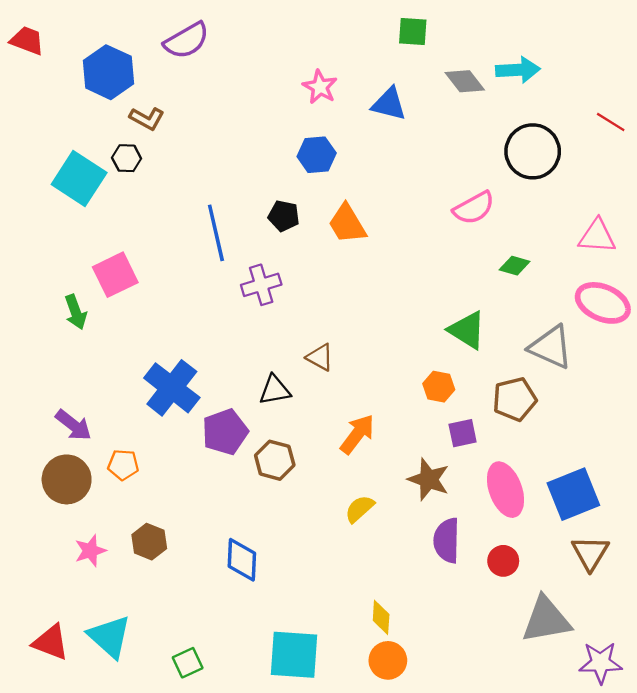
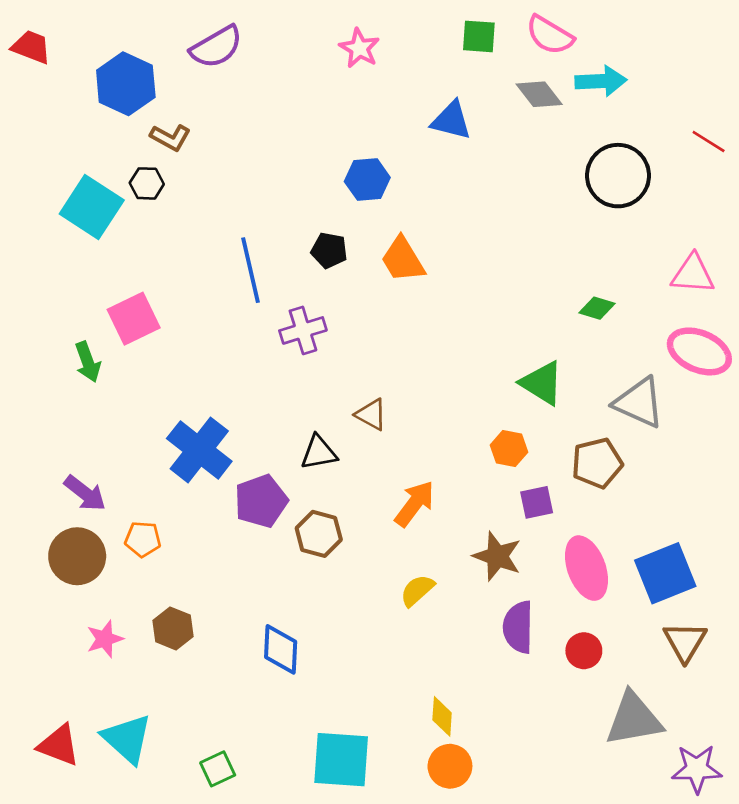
pink star: (320, 87) -> (359, 48), moved
pink semicircle: (474, 208) -> (550, 35), moved, turned 60

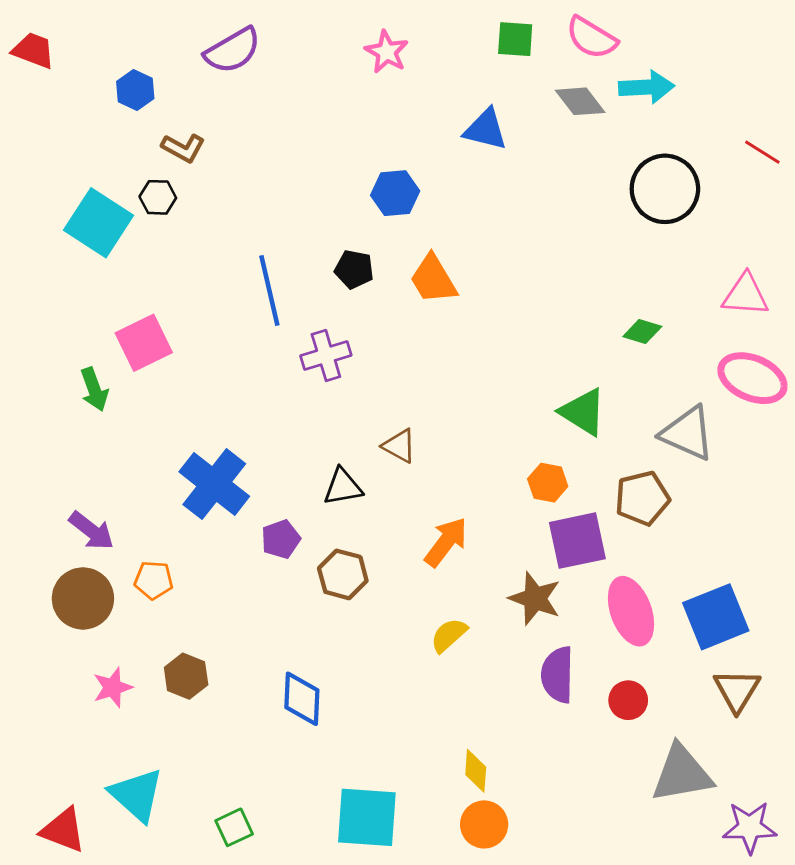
blue hexagon: (126, 84) -> (135, 90), size x0.6
purple pentagon: (261, 501) -> (281, 539), size x0.7
purple square: (537, 502) -> (577, 541), size x1.6
red triangle: (59, 745) -> (63, 830), moved

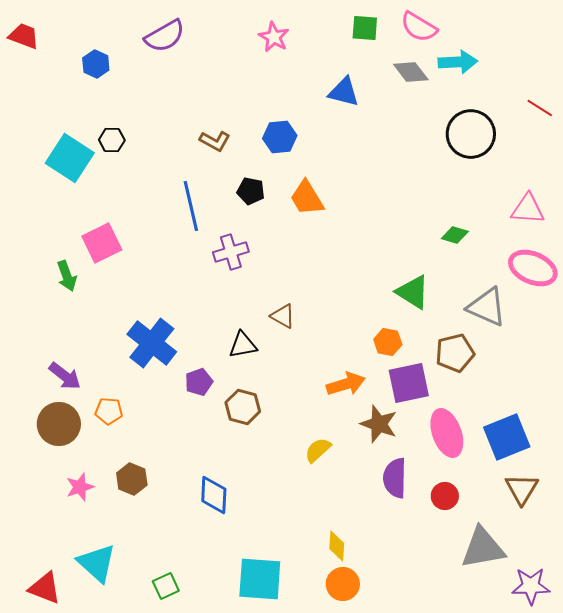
brown L-shape: (183, 148) -> (215, 141), moved
orange arrow: (446, 542) -> (346, 384), moved, turned 36

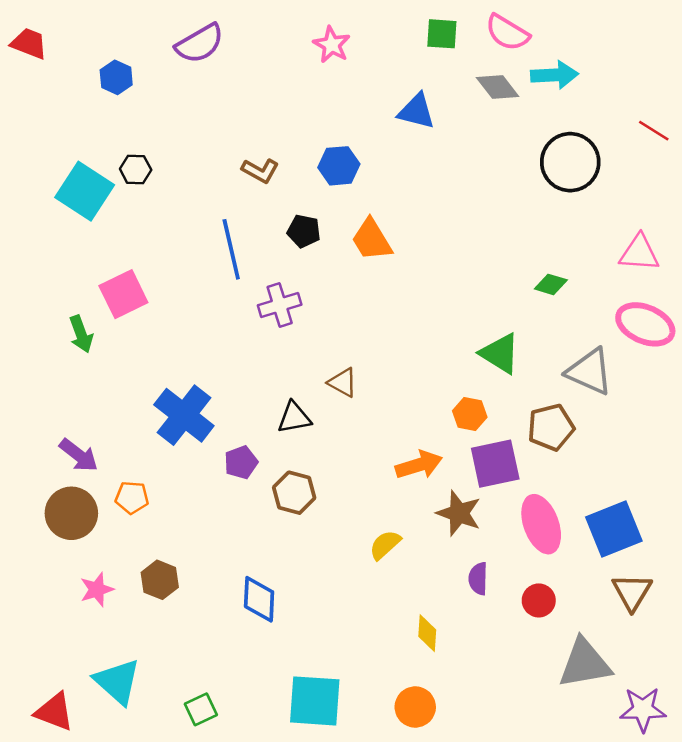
purple semicircle: (395, 478) -> (478, 579), size x0.7
yellow diamond: (337, 546) -> (427, 633), moved

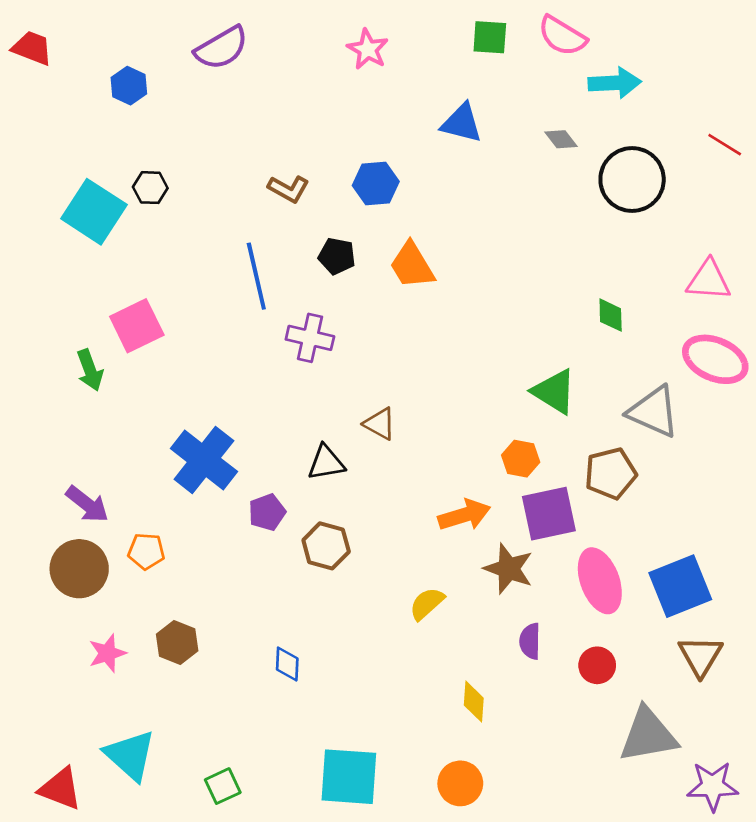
gray diamond: (498, 87) -> (561, 139), moved, size x0.7
green diamond: (551, 284) -> (611, 315), turned 72
purple cross: (280, 305) -> (310, 338), turned 30
blue diamond: (259, 599) -> (287, 664), size x0.7

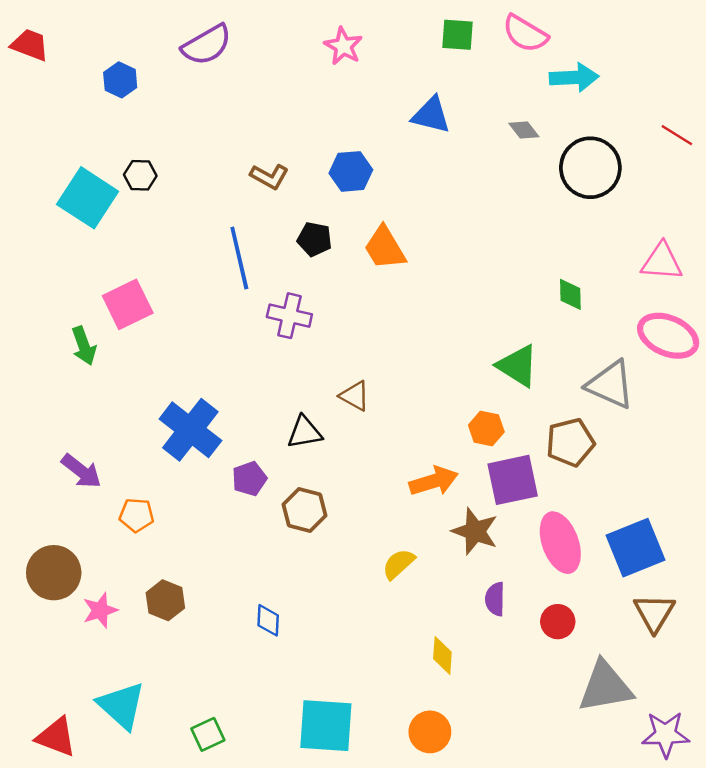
brown circle: (79, 569) -> (54, 573), moved

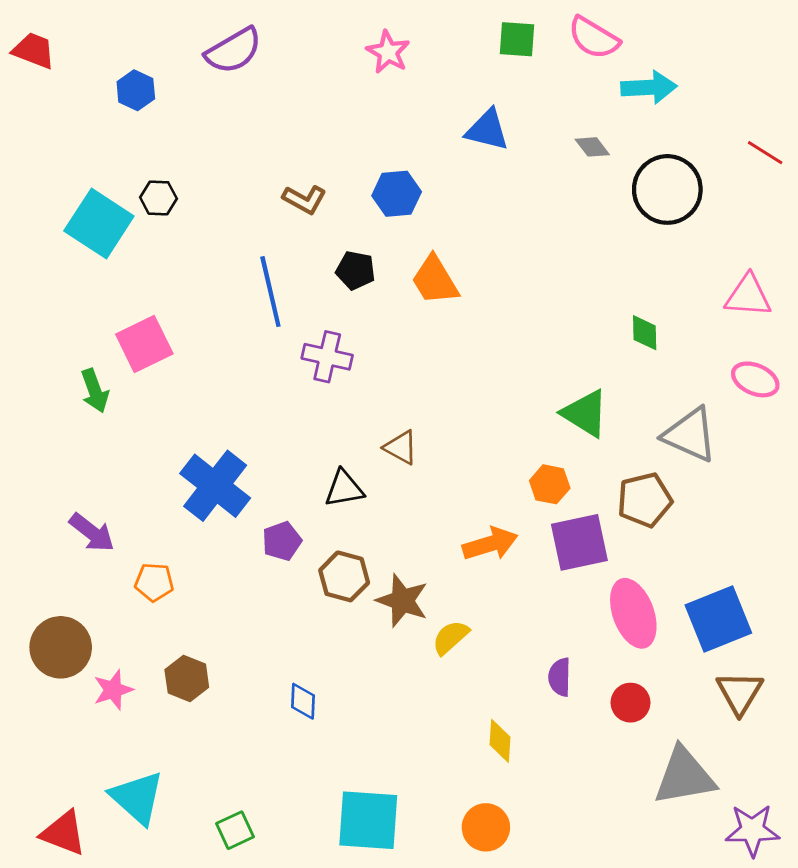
pink ellipse: (668, 336) -> (755, 379), size x0.7
brown star: (475, 531) -> (402, 601), moved

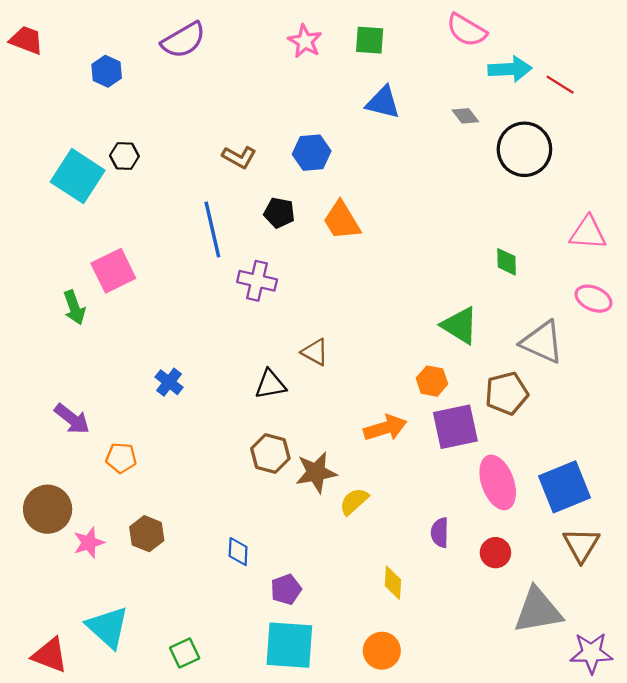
green square: (517, 39) -> (370, 40), moved
red line: (765, 153) -> (560, 85), moved
blue cross: (215, 486) -> (169, 382), size x0.5
purple pentagon: (282, 541) -> (286, 589), moved
brown star: (402, 601) -> (316, 472), turned -30

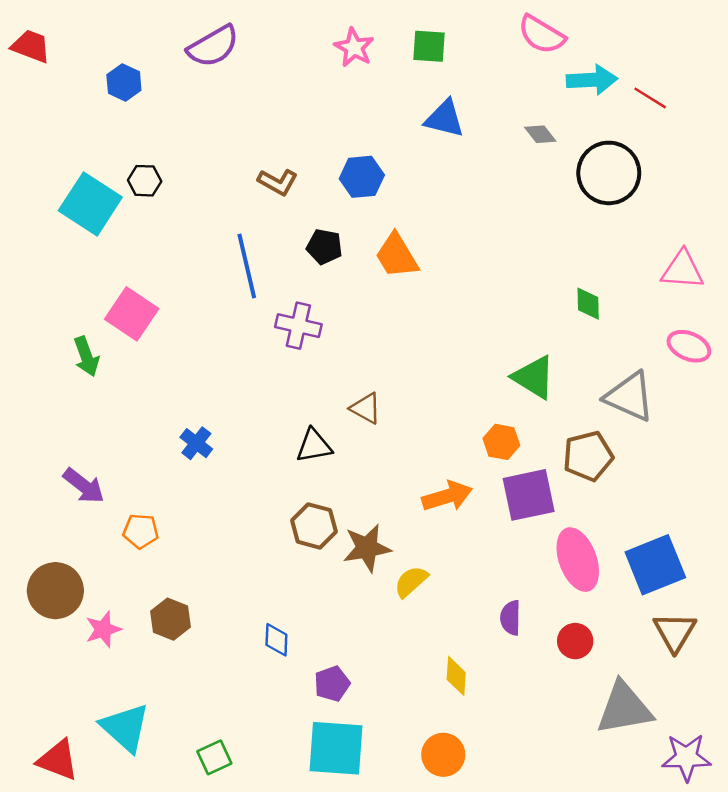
pink square: (113, 271) -> (132, 314), turned -30

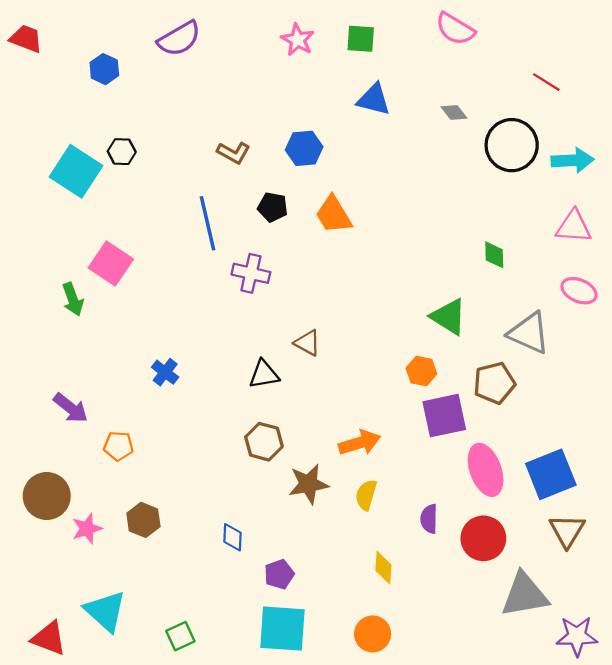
cyan arrow: (592, 80) -> (572, 160), moved
orange arrow: (447, 496) -> (360, 443), moved
brown star: (367, 548) -> (309, 484), moved
yellow semicircle: (411, 582) -> (366, 495), moved, turned -32
red circle: (575, 641) -> (483, 538), size x1.5

